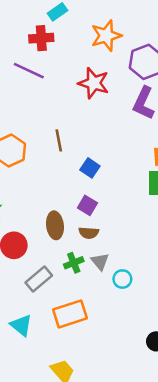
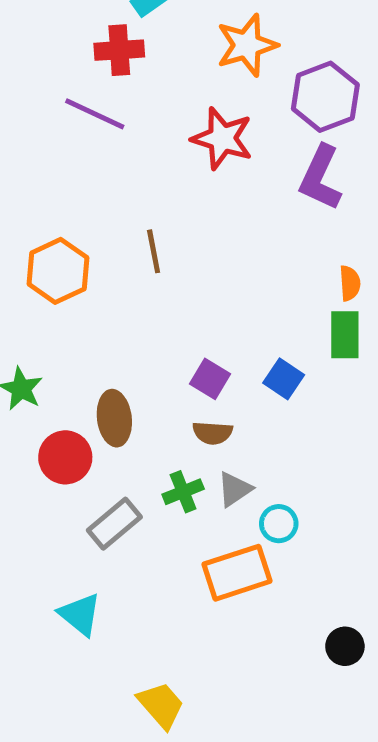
blue square: (90, 168) -> (284, 379), moved
brown ellipse: (55, 225) -> (114, 418), moved
gray triangle: (100, 262) -> (235, 489), turned 36
orange rectangle: (70, 314) -> (237, 573), moved

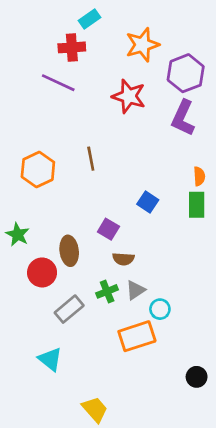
purple square: (210, 379) -> (108, 229), moved
blue square: (284, 379) -> (148, 202), moved

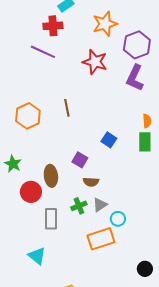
gray rectangle: (69, 309) -> (51, 219), turned -50

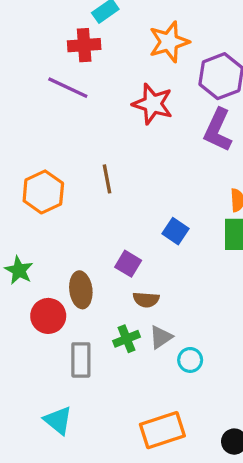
orange rectangle: (101, 239) -> (162, 430), moved

